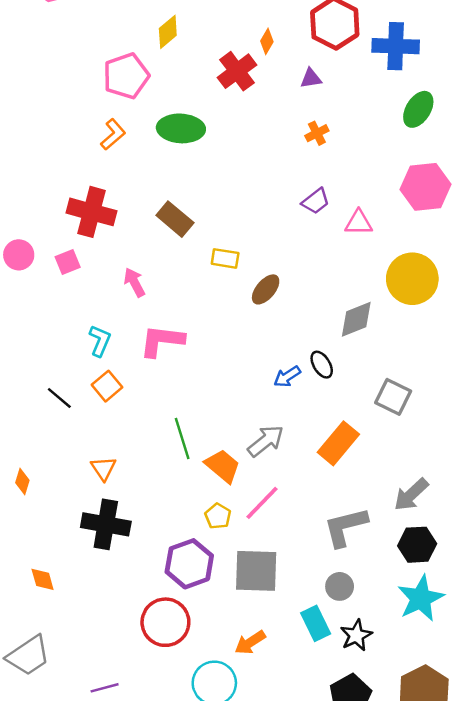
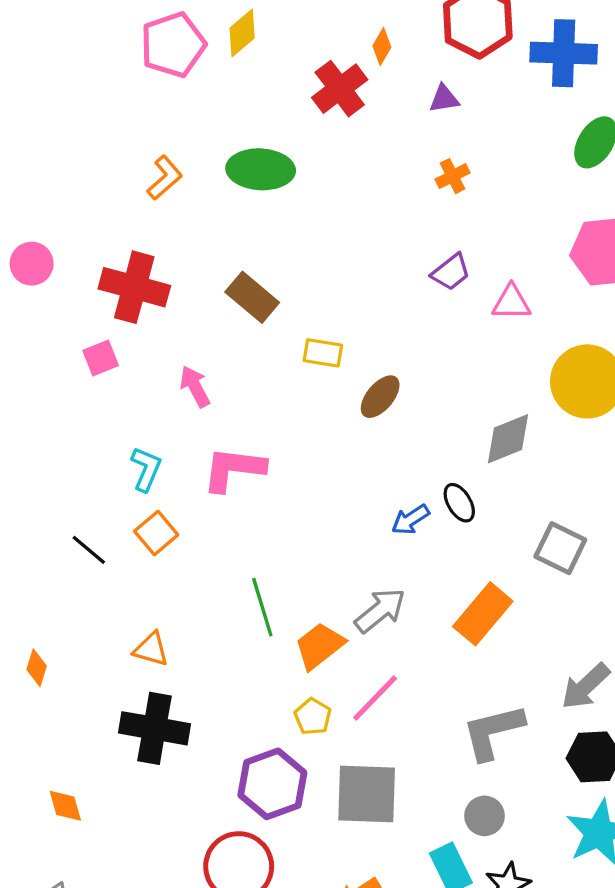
pink pentagon: (126, 76) -> (173, 45), moved
pink circle: (19, 255) -> (32, 264), moved
orange trapezoid: (223, 466) -> (320, 646), turned -78
orange triangle: (103, 468) -> (151, 649), turned -40

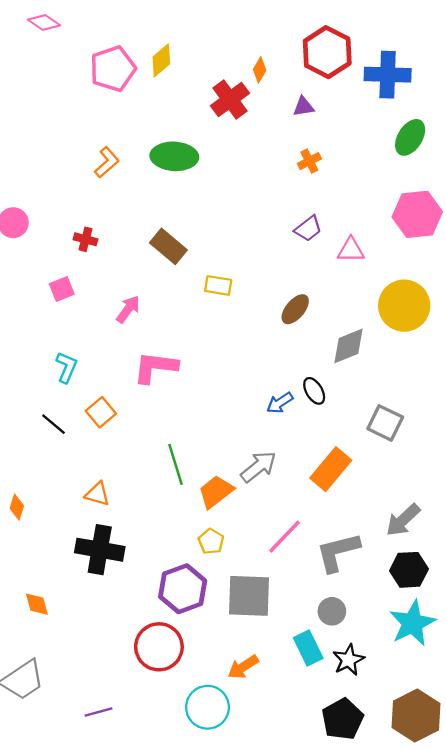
red cross: (134, 287) -> (85, 239), size x0.5
pink arrow: (195, 387) -> (128, 309), turned 64
brown ellipse: (380, 397) -> (295, 309), moved
cyan L-shape: (146, 469) -> (67, 367), moved
pink line: (375, 698) -> (285, 537), moved

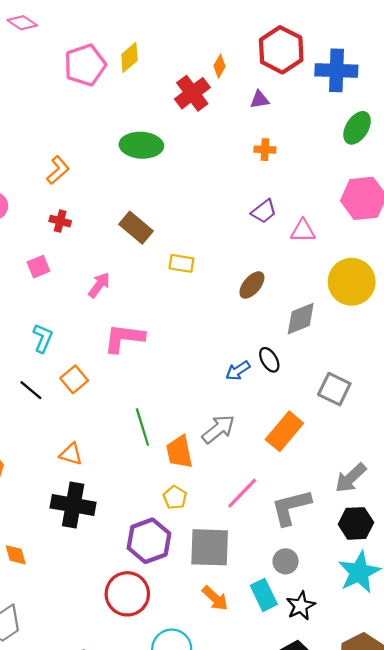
orange cross: (309, 161) -> (265, 150), turned 30
orange L-shape: (107, 162) -> (58, 170), moved
orange trapezoid: (216, 492) -> (179, 452), turned -64
orange arrow: (243, 667) -> (215, 598), moved, turned -104

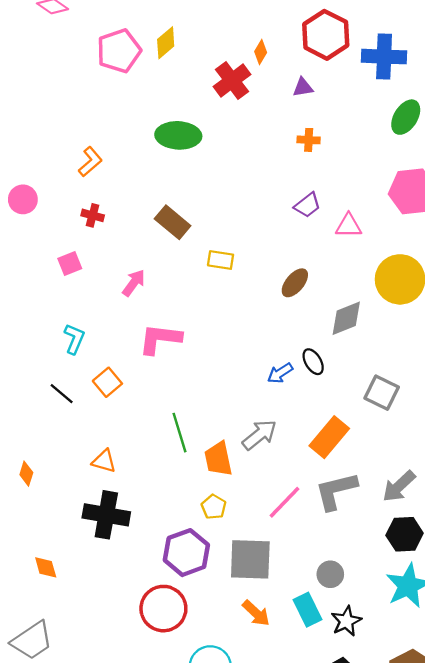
gray L-shape: (291, 507) -> (336, 491), moved

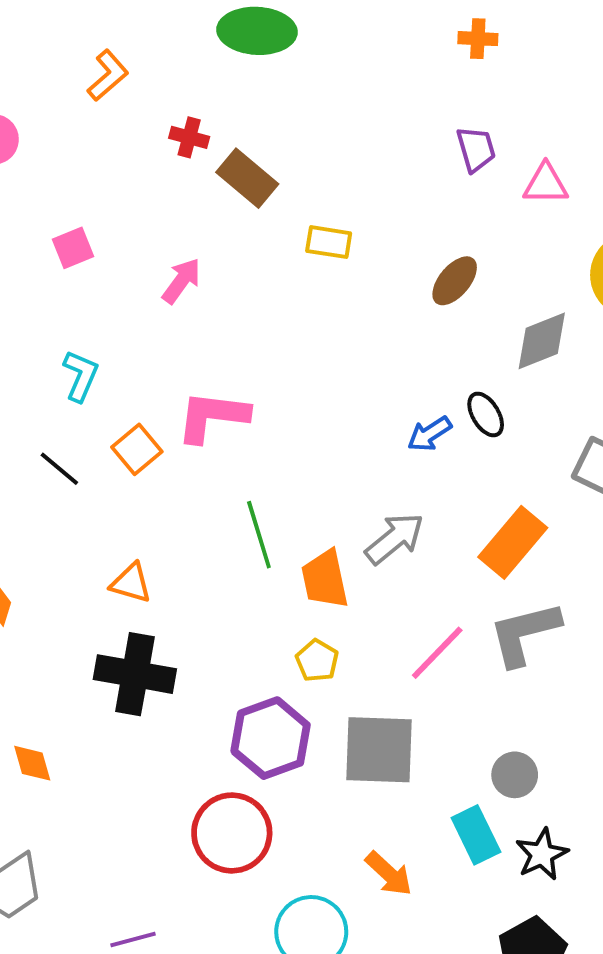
purple trapezoid: (307, 205) -> (476, 149), turned -68
red cross: (93, 215) -> (189, 137), moved
pink L-shape: (160, 339) -> (212, 416), moved
orange arrow: (256, 613) -> (389, 874), moved

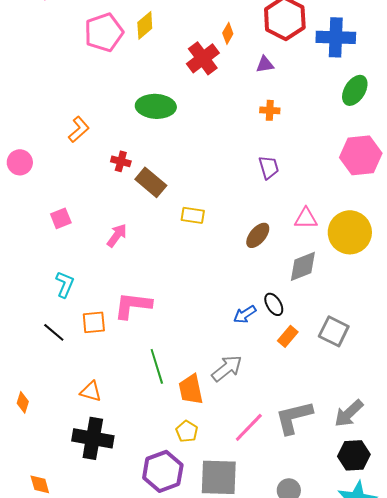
pink triangle: (546, 184) -> (306, 218), moved
orange square: (137, 449) -> (94, 322), turned 35
orange rectangle: (513, 542) -> (288, 336), moved, size x0.6

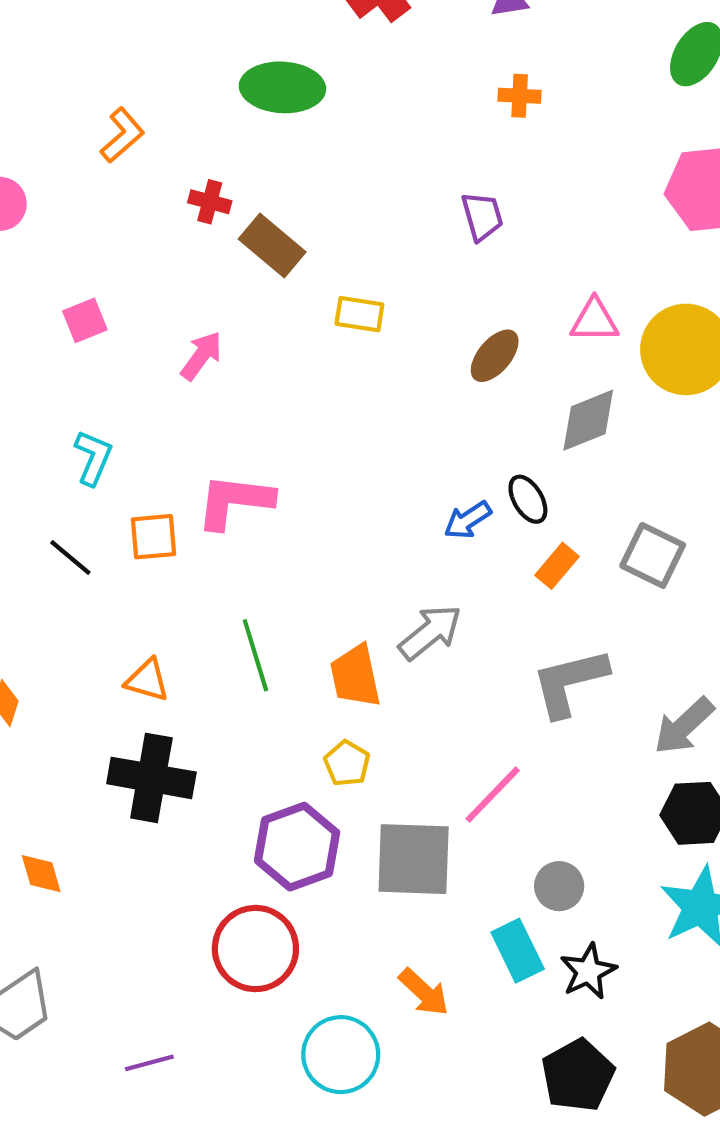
purple trapezoid: (269, 167) -> (482, 216), moved
green line: (157, 366) -> (255, 655), moved
gray L-shape: (294, 417) -> (570, 682), moved
pink line: (249, 427) -> (493, 795), moved

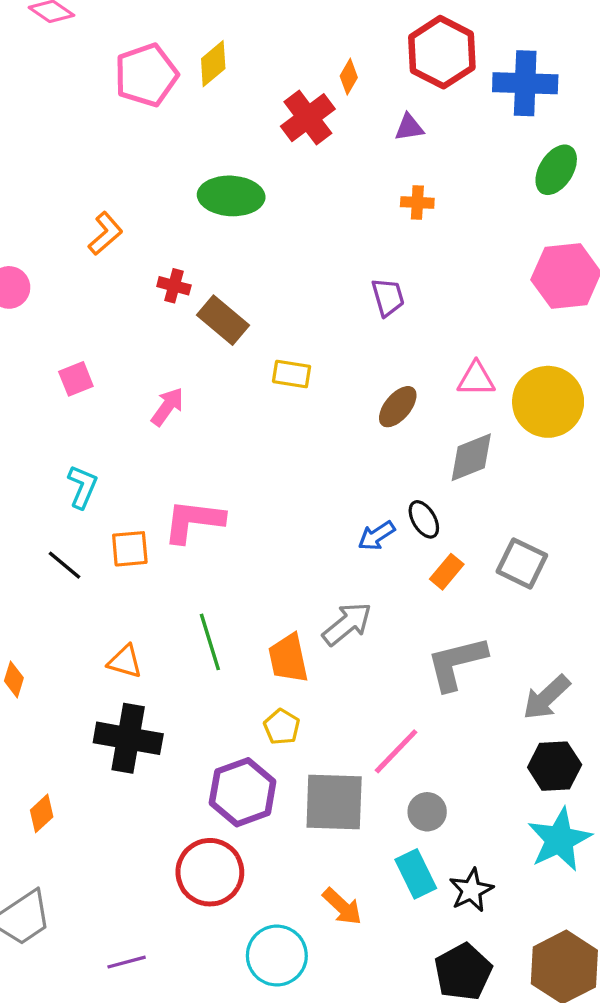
orange diamond: (41, 874) -> (42, 813), turned 63
gray circle: (559, 886) -> (427, 812), moved

